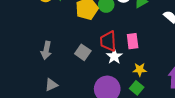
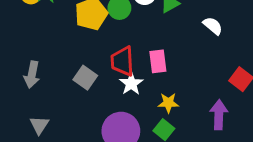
gray triangle: (51, 85) -> (39, 125), turned -32

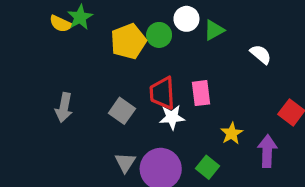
white star: (131, 84) -> (172, 117), turned 30
yellow star: (168, 103) -> (232, 133), moved, turned -30
gray triangle: (39, 125) -> (125, 162), moved

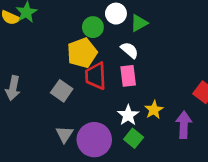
yellow pentagon: (128, 41) -> (82, 53), moved
white semicircle: (261, 54) -> (129, 50), moved
white star: (172, 117) -> (128, 115), moved, turned -30

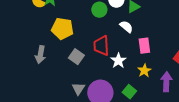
yellow pentagon: (82, 53) -> (62, 29), moved, turned 30
pink rectangle: (128, 76) -> (144, 46), moved
white star: (128, 115) -> (118, 61), moved

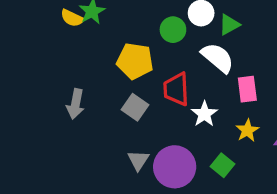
white semicircle: (126, 27) -> (218, 58), size x1.5
yellow pentagon: (62, 29) -> (135, 61), moved

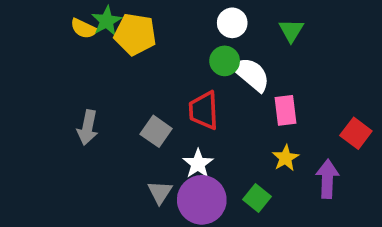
green triangle: (229, 25) -> (291, 30), moved, turned -30
green circle: (173, 30) -> (225, 61), moved
yellow pentagon: (135, 61) -> (135, 34), moved
white star: (204, 114) -> (198, 164), moved

